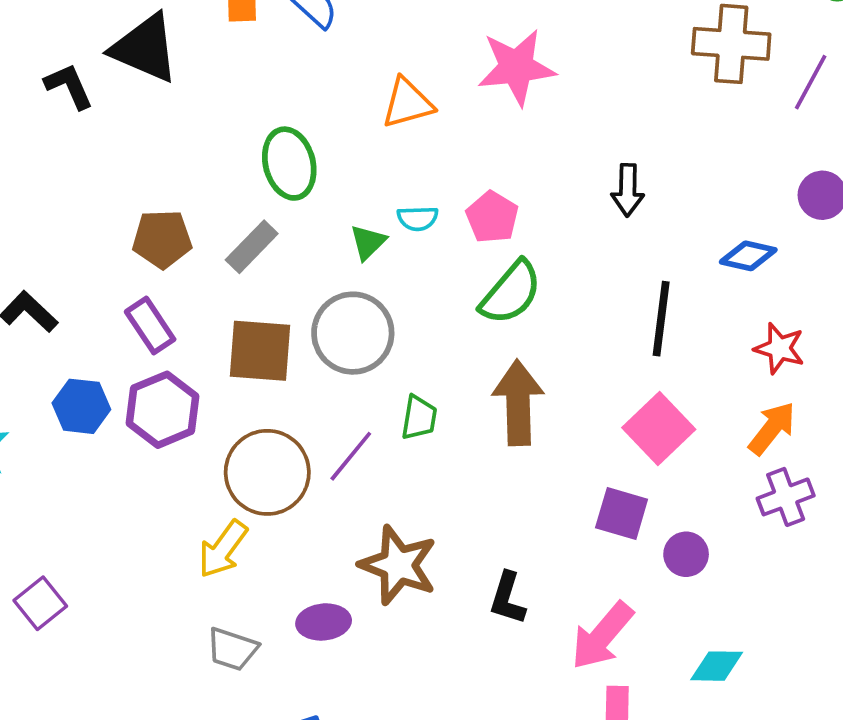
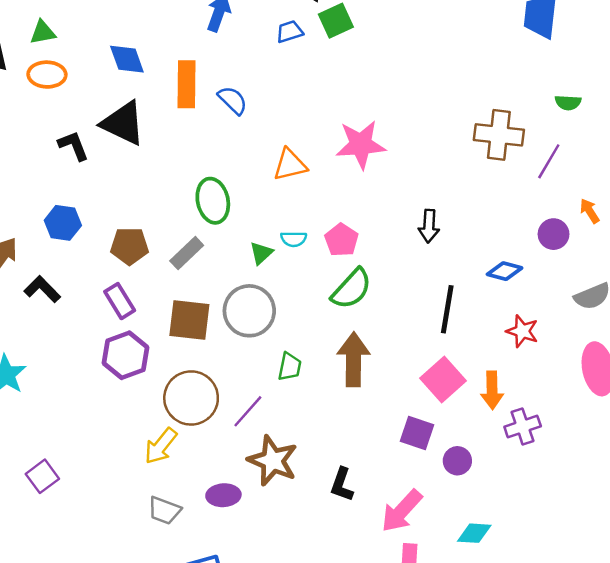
blue hexagon: (81, 406) -> (63, 223), moved
orange arrow: (772, 428) -> (492, 390), moved, turned 138
purple line: (351, 456) -> (248, 411), moved

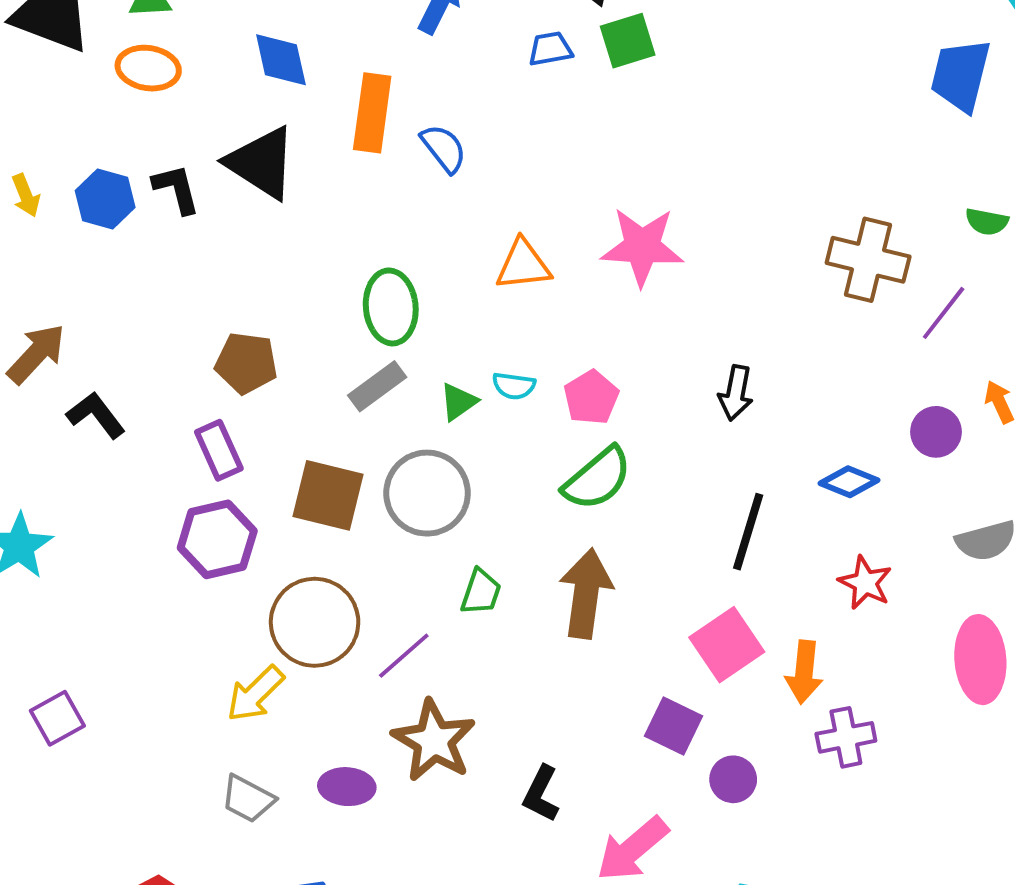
blue hexagon: (63, 223) -> (105, 199), moved
gray rectangle: (187, 253) -> (377, 386), moved

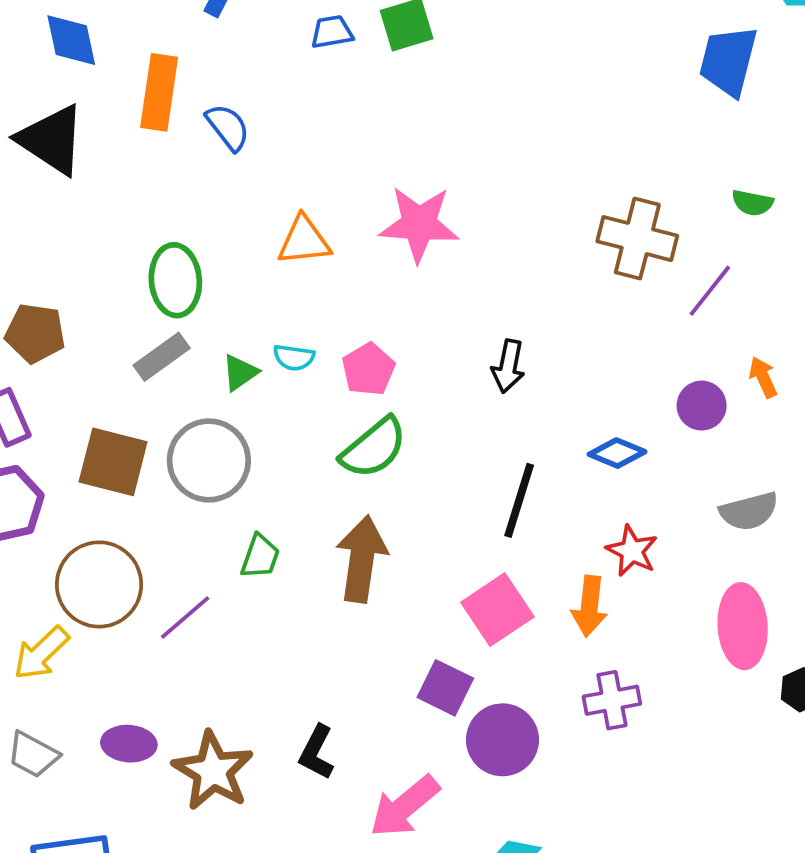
orange arrow: (804, 672) -> (589, 606), moved
brown star: (434, 741) -> (213, 771), moved
purple circle: (733, 779) -> (503, 740), size x1.6

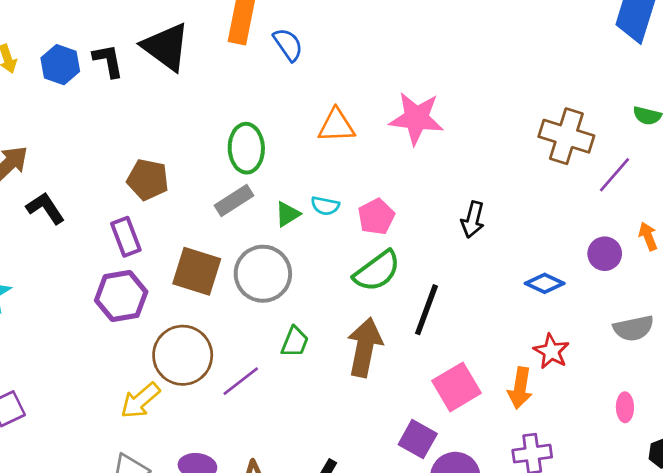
black line: (519, 500) -> (426, 310), moved
pink ellipse: (743, 626) -> (625, 407), size x0.5

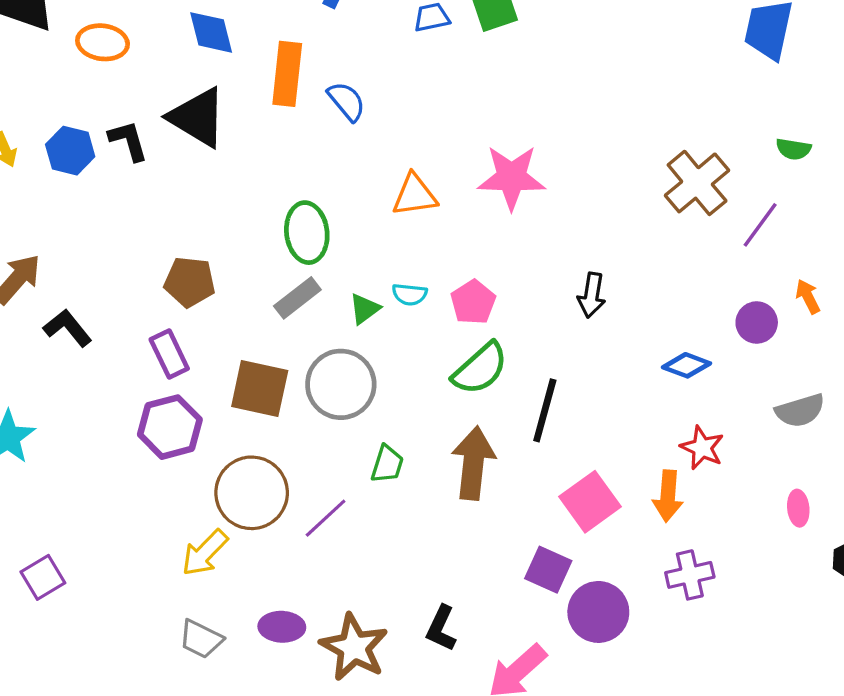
brown cross: (566, 136) -> (697, 183), turned 38

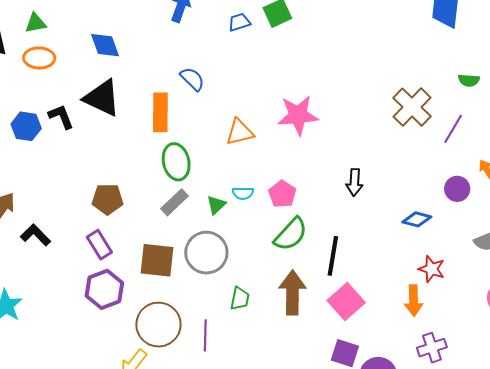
orange rectangle: (287, 74) -> (160, 112), moved
pink square: (590, 502) -> (346, 302), moved
purple line: (326, 518) -> (205, 335), turned -40

